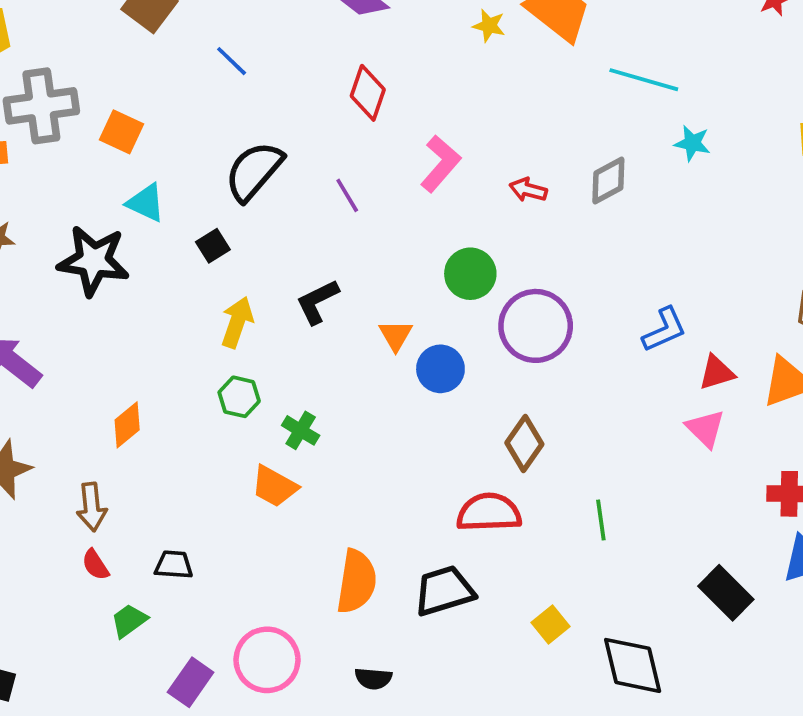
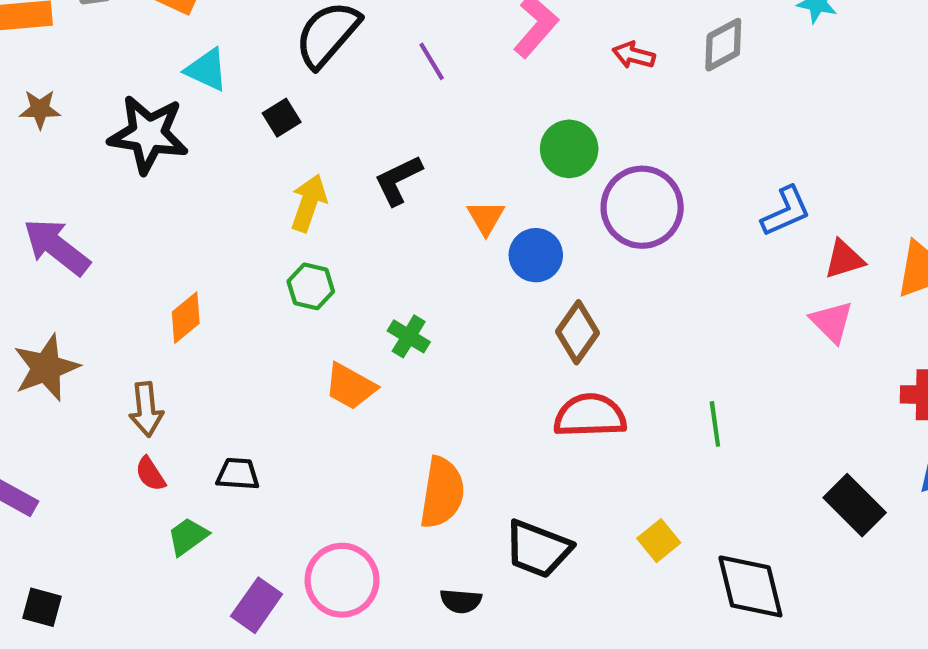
green cross: (301, 430) -> (409, 336), moved
brown diamond: (524, 443) -> (577, 332), moved
black trapezoid: (444, 591) -> (538, 549), moved, turned -142

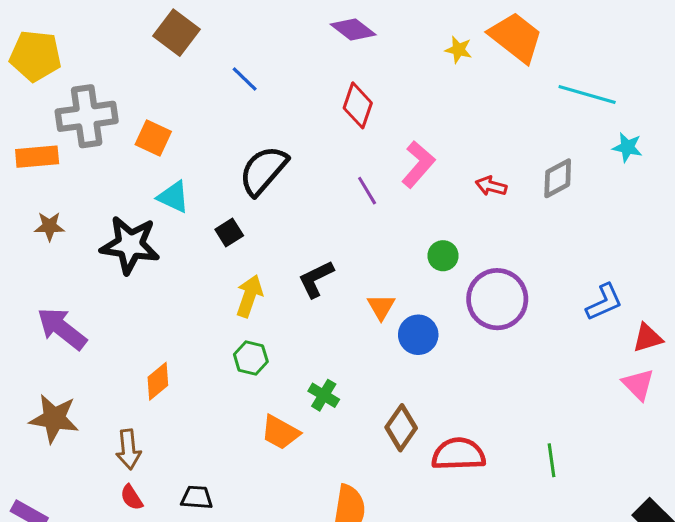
purple line: (432, 61) -> (367, 191), moved
green circle: (569, 149) -> (443, 256), size x0.7
brown diamond: (577, 332) -> (401, 428), moved
brown star: (46, 368) -> (54, 418), turned 30

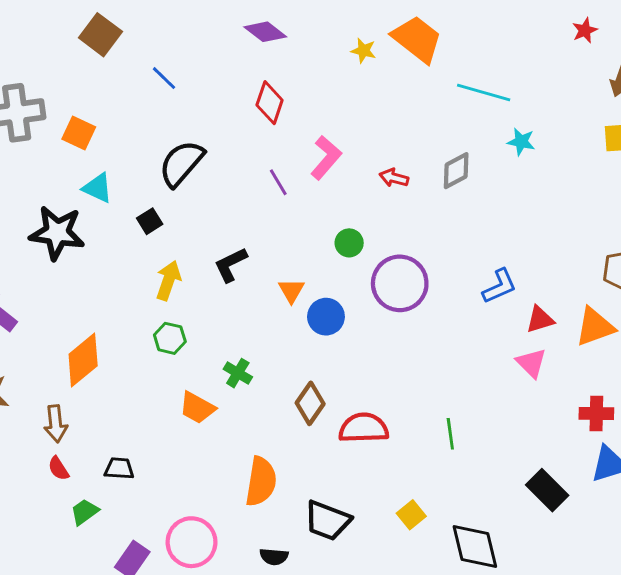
orange diamond: (158, 381) -> (83, 360), size x1.5

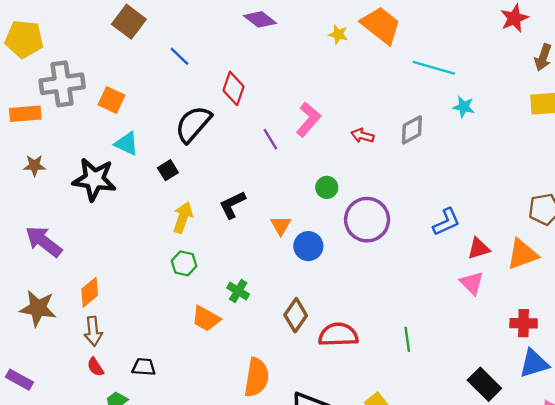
red star: (585, 30) -> (514, 18), size x1.4
red diamond: (270, 103) -> (234, 88), moved
orange diamond: (83, 360) -> (90, 292), moved, size x0.7

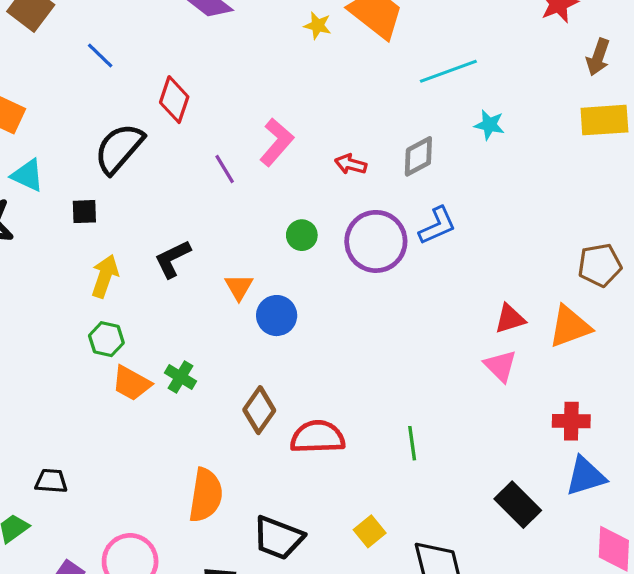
cyan line: (434, 68) -> (448, 71), turned -36
black square: (168, 170) -> (84, 212), turned 30
purple circle: (367, 220) -> (376, 241), moved
blue L-shape: (446, 222) -> (437, 226), moved
orange trapezoid: (206, 319) -> (132, 383), moved

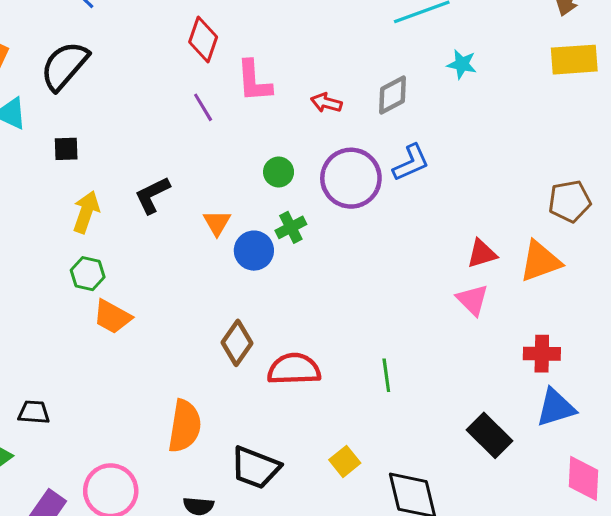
red diamond: (174, 100) -> (203, 40), moved
pink L-shape: (277, 142) -> (254, 81), turned 135
black semicircle: (119, 148) -> (65, 66), moved
green cross: (180, 377) -> (291, 227), moved, turned 32

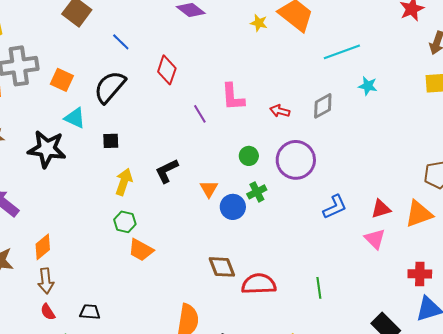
red diamond: (203, 40) -> (167, 70), moved
blue L-shape: (411, 163) -> (335, 207), moved
brown diamond: (237, 343) -> (222, 267), turned -56

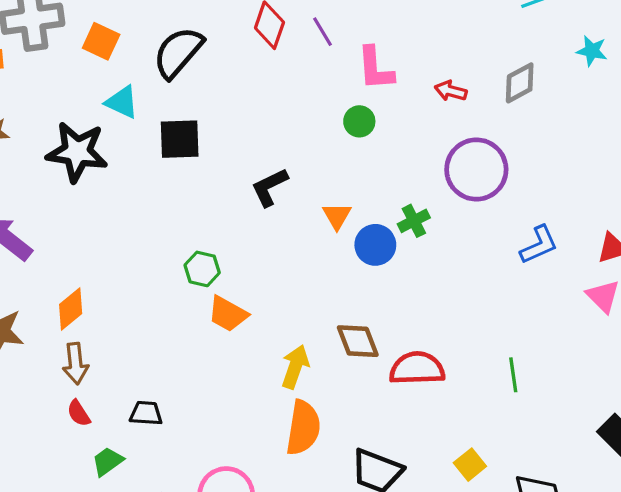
purple line: (200, 114) -> (322, 32), moved
black square: (111, 141) -> (180, 139), size x1.6
green circle: (249, 156) -> (359, 121), moved
yellow arrow: (124, 182) -> (295, 367), moved

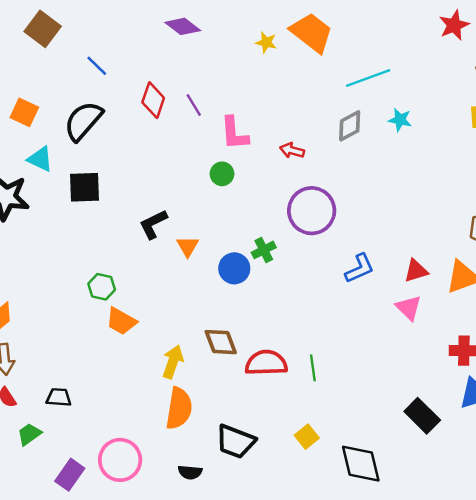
gray diamond: (520, 83) -> (350, 126), moved
orange triangle: (337, 216) -> (188, 246), moved
green line: (513, 375) -> (313, 368), moved

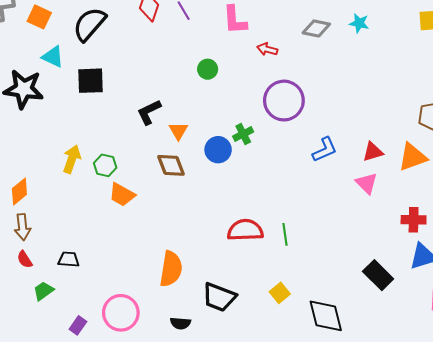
gray diamond: (350, 126) -> (316, 28), turned 40
pink L-shape: (234, 133) -> (235, 20), moved
brown diamond: (221, 342) -> (171, 165), moved
yellow arrow: (173, 362) -> (72, 159), moved
purple rectangle: (70, 475) -> (78, 325), size x0.7

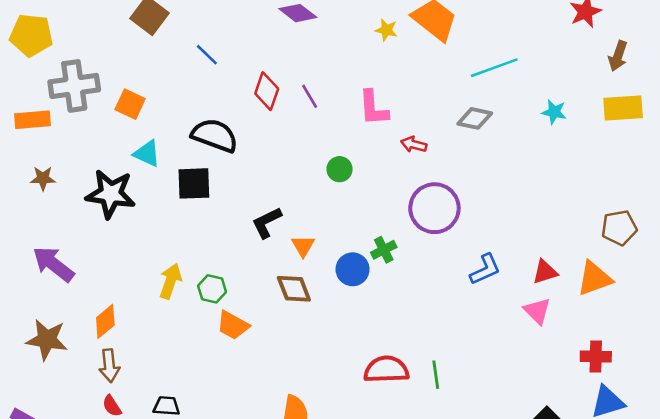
cyan star: (359, 23) -> (554, 112), moved
black semicircle: (89, 24) -> (215, 135), moved, turned 69

